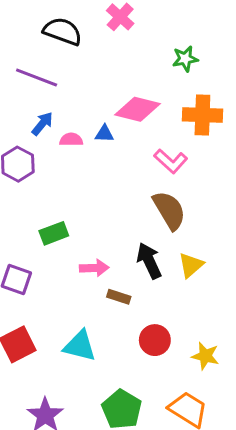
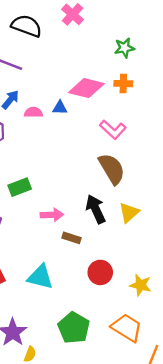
orange cross: (202, 115) -> (123, 84), moved, size x0.6

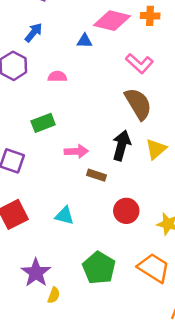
pink semicircle: (33, 112) -> (57, 76), moved
black arrow: (96, 209) -> (122, 145), turned 40
cyan triangle: (40, 277) -> (64, 216), size x0.7

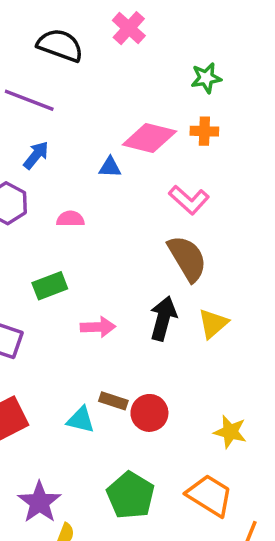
brown rectangle: (97, 175) -> (113, 401), moved
red circle: (126, 211) -> (149, 413), moved

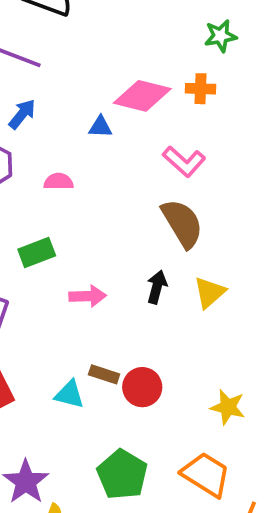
green star: (206, 78) -> (220, 36), moved
black arrow: (163, 318) -> (157, 287), size x0.7

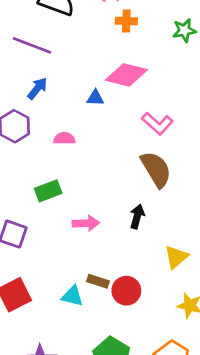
orange cross: (200, 89) -> (126, 21), moved
yellow triangle: (210, 292) -> (176, 257), moved

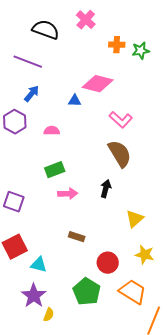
orange cross: (126, 21) -> (117, 45), moved
green rectangle: (48, 191) -> (55, 170), moved
red circle: (126, 291) -> (108, 263), moved
cyan triangle: (72, 296) -> (39, 265), moved

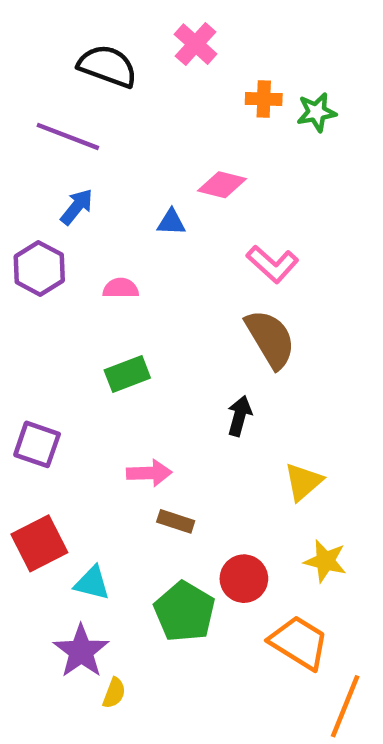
pink diamond: (98, 84) -> (222, 185), size x0.7
pink arrow: (68, 194) -> (149, 473), moved
green pentagon: (87, 292) -> (185, 612), moved

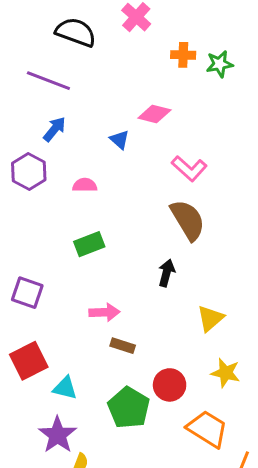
blue triangle: (171, 222) -> (120, 140), turned 40

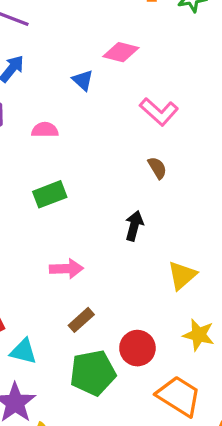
brown semicircle: (188, 220) -> (157, 168), size x0.5
brown rectangle: (123, 346) -> (81, 320), moved, turned -60
green pentagon: (129, 408) -> (93, 373), turned 30

